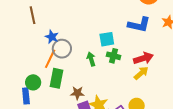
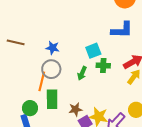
brown line: (32, 15) -> (16, 42), turned -54
blue star: (52, 37) -> (53, 48), moved
green arrow: (91, 59) -> (82, 73), turned -128

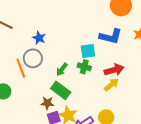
cyan square: (93, 51) -> (88, 51), moved
orange line: (42, 81) -> (21, 68), turned -48
green rectangle: (52, 99) -> (61, 90), moved, turned -66

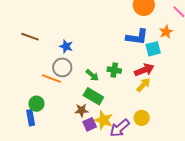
cyan square: (88, 51) -> (153, 49), moved
orange line: (21, 68) -> (51, 79), turned -42
green arrow: (62, 69) -> (92, 75), turned -80

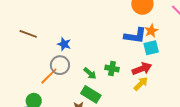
orange star: (166, 32) -> (151, 31), moved
orange line: (51, 79) -> (49, 76), turned -66

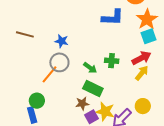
orange star: (151, 31) -> (147, 19), size x1.5
blue L-shape: (135, 36) -> (113, 17), moved

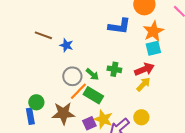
brown line: (25, 34) -> (43, 35), moved
gray circle: (59, 62) -> (72, 76), moved
orange line: (50, 74) -> (78, 91), moved
brown star: (82, 104) -> (63, 113), moved, size x1.6

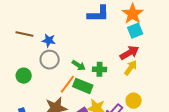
green cross: (114, 69) -> (100, 69), moved
gray circle: (72, 76) -> (50, 60), moved
green circle: (36, 102) -> (24, 76), moved

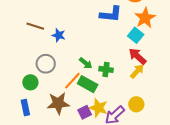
cyan square: (135, 31) -> (136, 35), moved, turned -35
red arrow: (129, 53) -> (137, 56), turned -114
gray circle: (50, 60) -> (46, 64), moved
green circle: (24, 76) -> (30, 82), moved

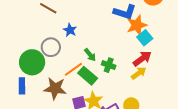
orange star: (145, 18) -> (137, 25), moved
blue star: (59, 35) -> (70, 30), moved
red arrow: (137, 56) -> (142, 59), turned 90
green circle: (30, 82) -> (32, 62), size x1.6

